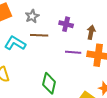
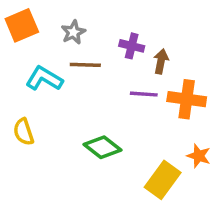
brown arrow: (91, 32) -> (161, 61), moved
green diamond: (49, 83) -> (103, 147), turned -65

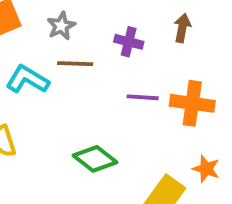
brown arrow: (161, 61) -> (182, 28), moved

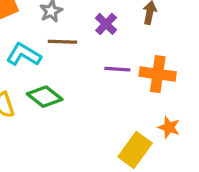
purple cross: (129, 42) -> (106, 24), turned 30
green diamond: (95, 159) -> (45, 97), moved

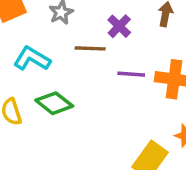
brown line: (62, 42) -> (90, 48), moved

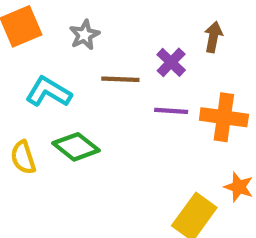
purple cross: (119, 26) -> (171, 62), moved

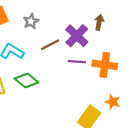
purple cross: (171, 62) -> (77, 36), size x1.5
brown line: (120, 79) -> (50, 45), turned -30

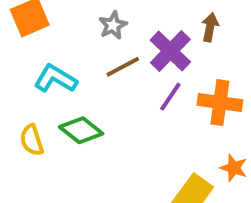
gray star: (31, 21) -> (113, 25), moved
purple line: (77, 62) -> (170, 97), turned -60

